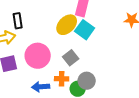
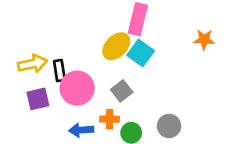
black rectangle: (18, 21) -> (59, 71), moved
gray circle: (87, 81) -> (169, 126), moved

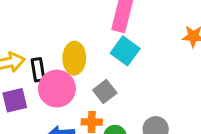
yellow ellipse: (116, 46) -> (74, 58), moved, turned -44

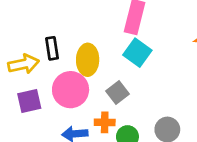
black rectangle: (38, 70) -> (52, 48), moved

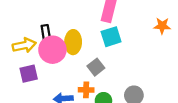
cyan square: (137, 53) -> (111, 37), turned 36
pink circle: (71, 90) -> (52, 50), moved

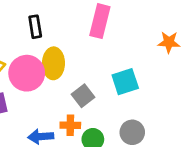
black rectangle: (46, 33) -> (35, 27), moved
cyan square: (111, 37) -> (125, 82), moved

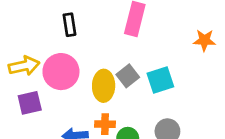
yellow ellipse: (53, 63) -> (104, 86), moved
gray square: (83, 96) -> (128, 76), moved

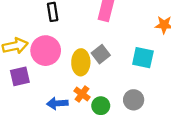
cyan square: (160, 80) -> (143, 58), moved, turned 30
orange cross: (105, 124) -> (82, 94), turned 35

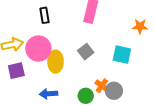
yellow ellipse: (81, 62) -> (56, 62), moved
orange cross: (82, 94) -> (102, 86), moved

